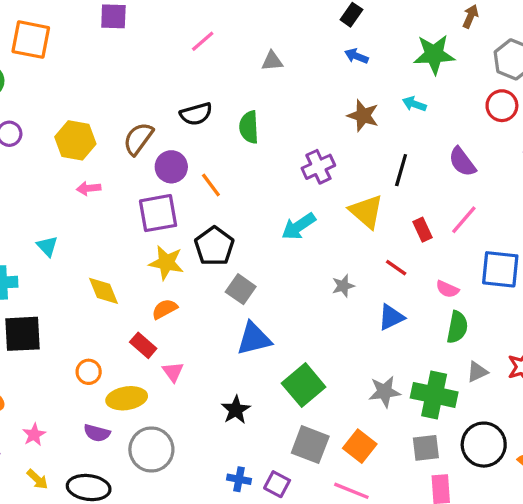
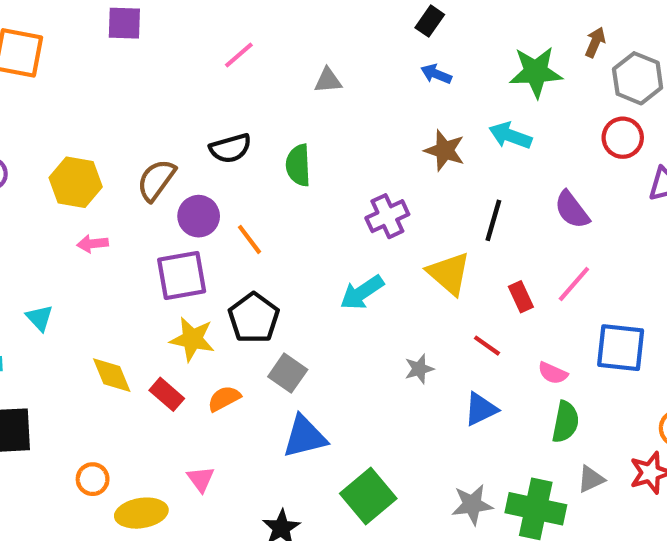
brown arrow: (470, 16) -> (595, 42), moved
cyan arrow: (414, 104) -> (510, 136), size x1.4
orange semicircle: (165, 309) -> (224, 399), moved
red rectangle: (143, 345) -> (167, 394), moved

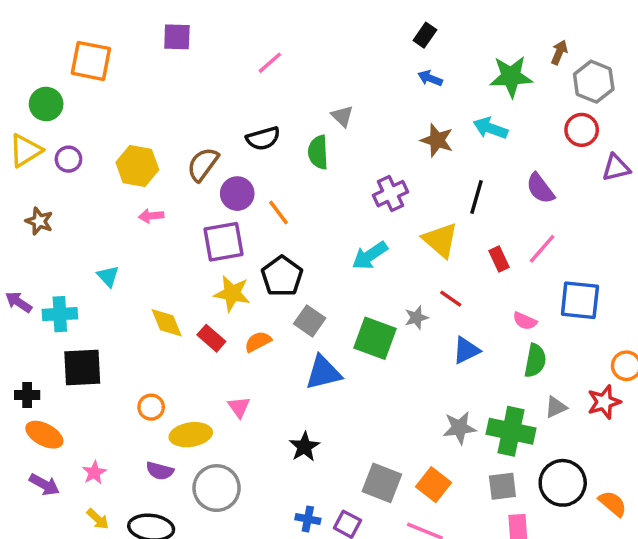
gray triangle: (328, 80) -> (342, 116), moved, turned 50
red line: (487, 346) -> (451, 299), moved
green square: (368, 496) -> (375, 338), moved, turned -30

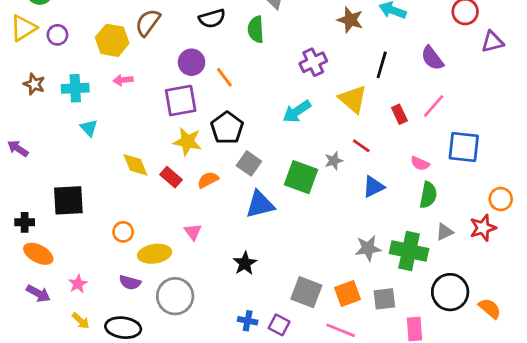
brown semicircle: (203, 164) -> (148, 23), moved
cyan cross: (60, 314) -> (75, 88), moved
orange square: (434, 485) -> (347, 293), turned 32
gray square: (502, 486) -> (384, 299), moved

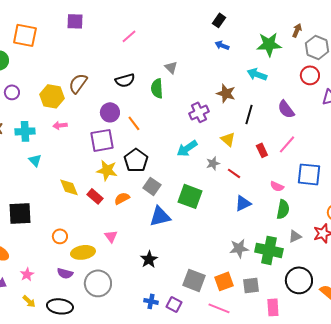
brown star: (350, 20) -> (226, 93), moved
yellow triangle: (353, 99) -> (228, 139), size x0.7
gray star: (334, 161) -> (213, 163), moved

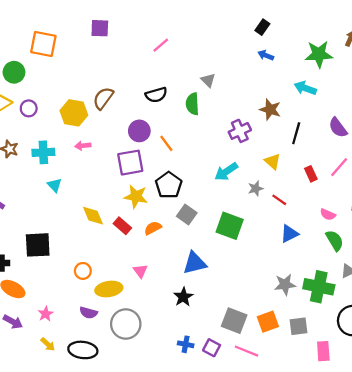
green semicircle: (283, 209) -> (335, 240), turned -42
blue triangle: (160, 216) -> (195, 263), moved
pink line: (219, 308) -> (247, 351), moved

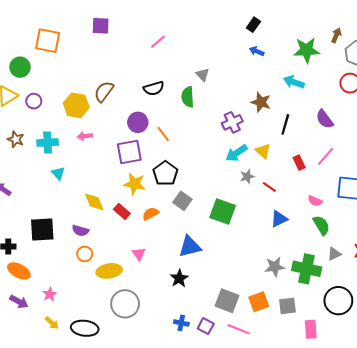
cyan arrow: (226, 172) -> (236, 153), moved
purple semicircle: (88, 313) -> (80, 231), moved

